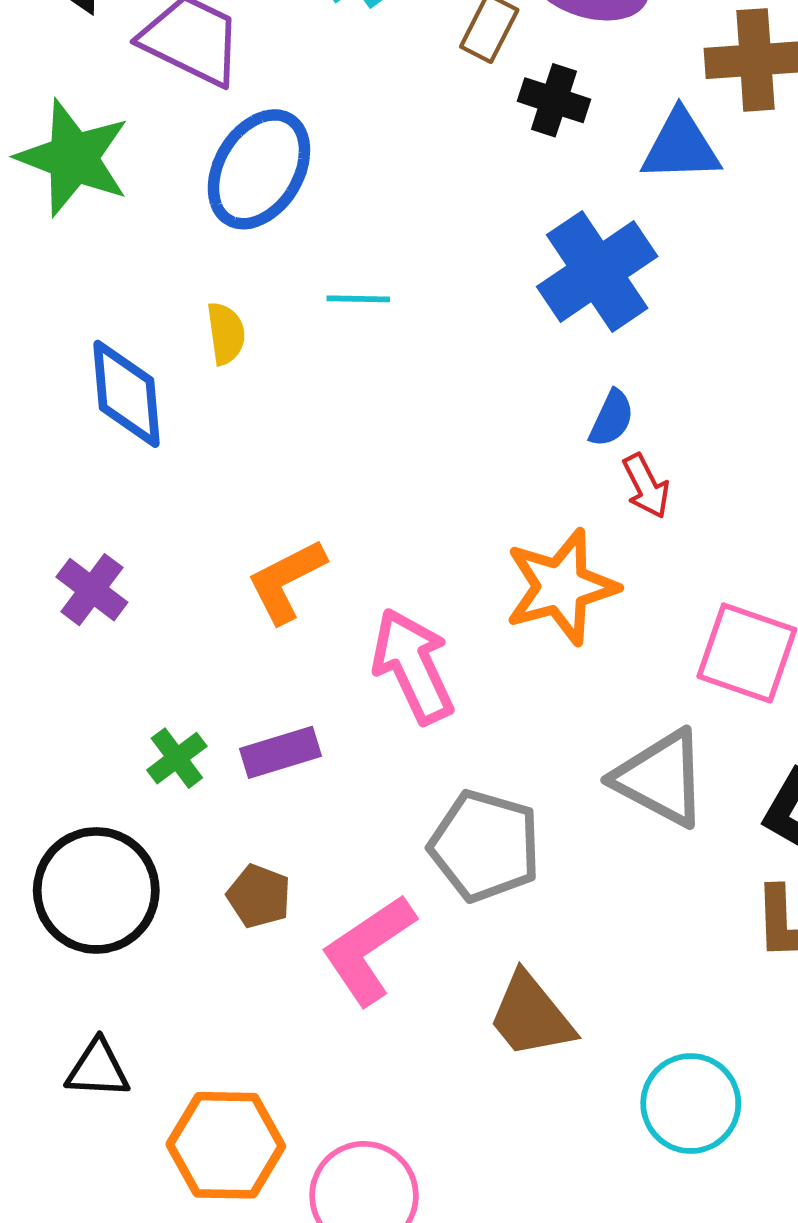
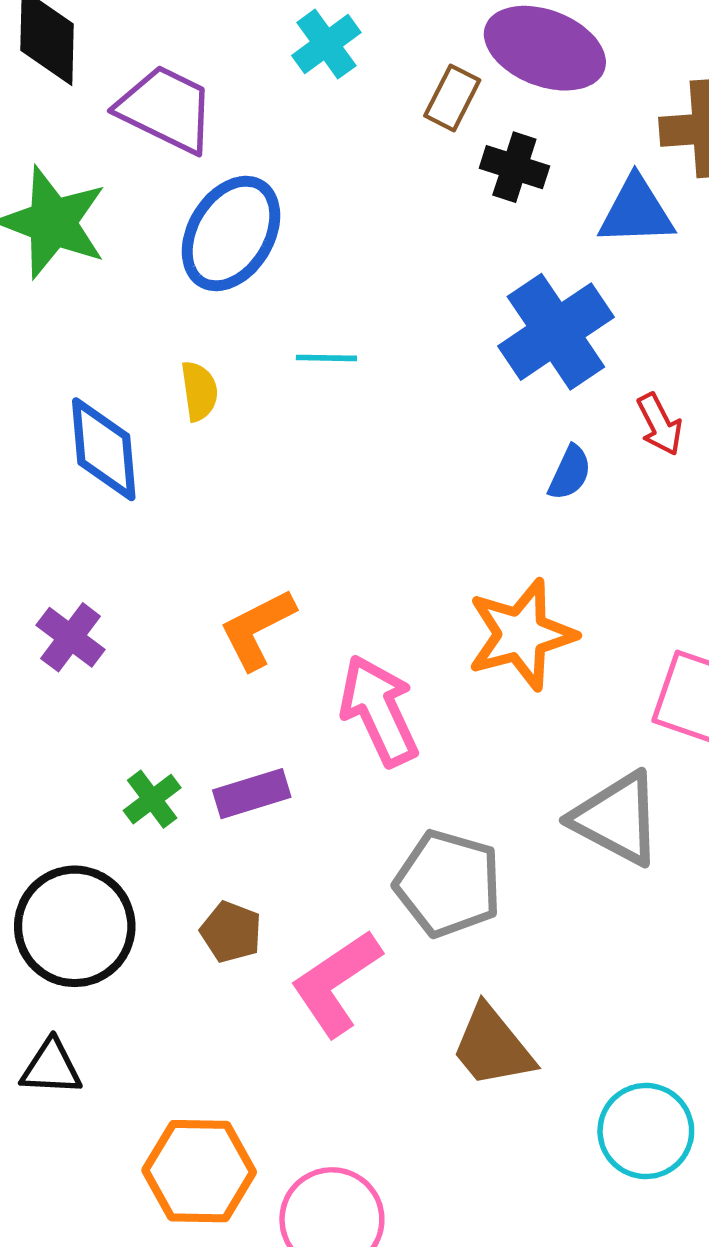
red arrow: (646, 486) -> (660, 424), moved
black triangle: (98, 1069) -> (51, 1067), moved

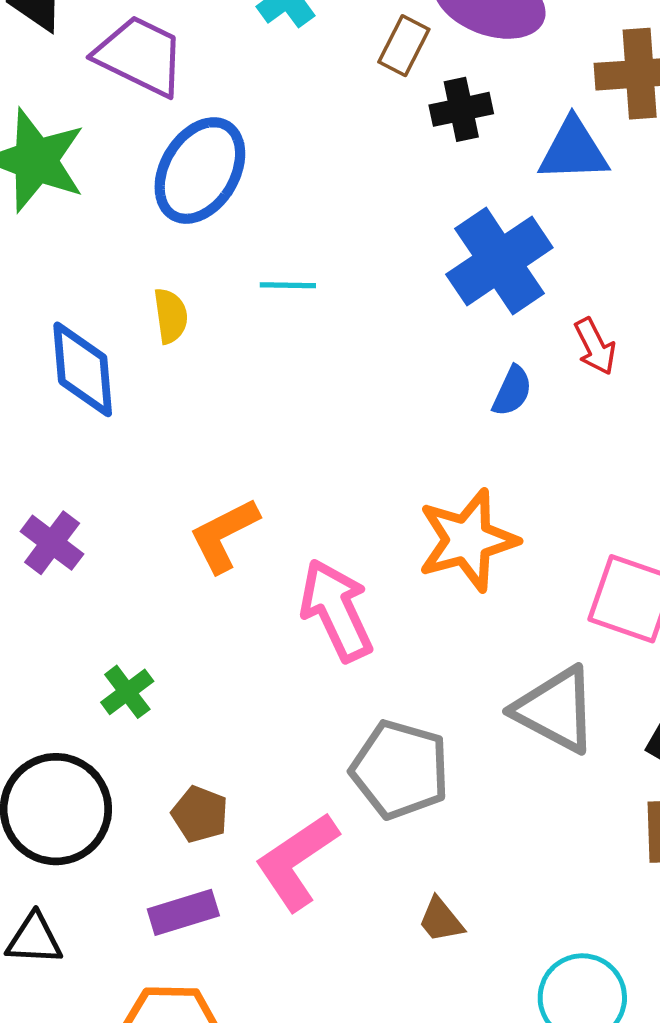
black cross: (514, 167) -> (461, 109), turned -30
purple rectangle: (252, 794) -> (183, 912), moved
brown trapezoid: (492, 1047) -> (441, 920), size x0.6

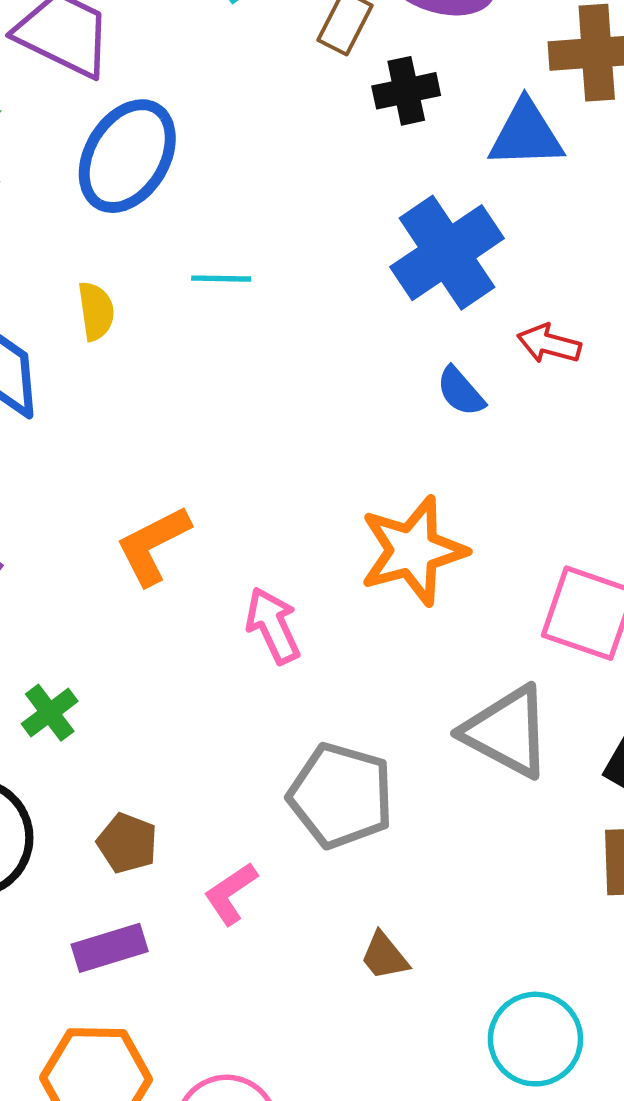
red arrow: (595, 346) -> (549, 344), turned 132
blue semicircle: (512, 391) -> (461, 391), turned 114
pink arrow: (336, 610) -> (273, 625), size x0.7
pink L-shape: (297, 861) -> (231, 894), size x0.6

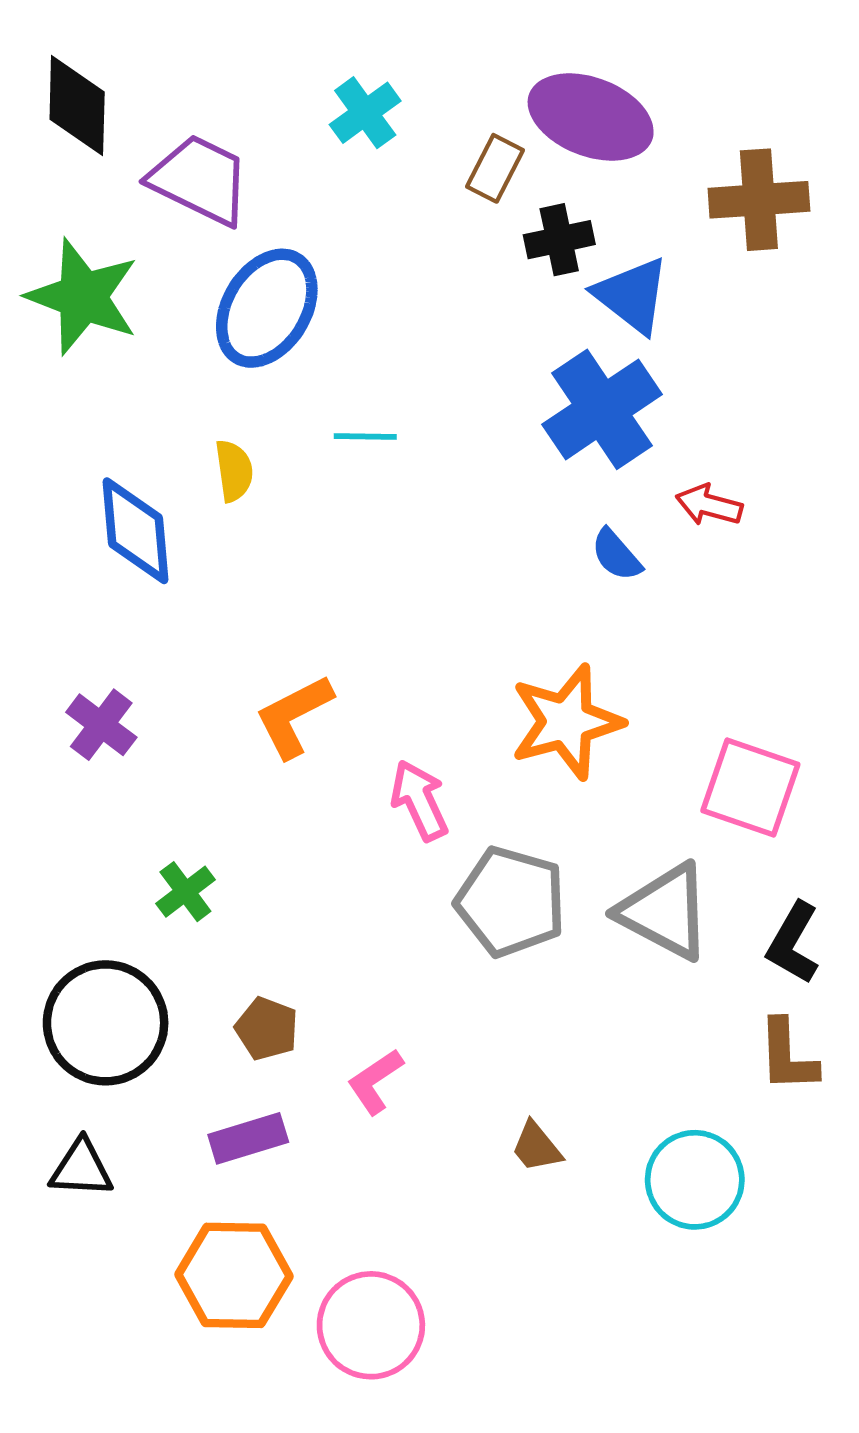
blue triangle: (526, 134) -> (632, 295), moved, turned 40
gray pentagon: (341, 796) -> (511, 902), moved
cyan circle: (535, 1039) -> (695, 1180), moved

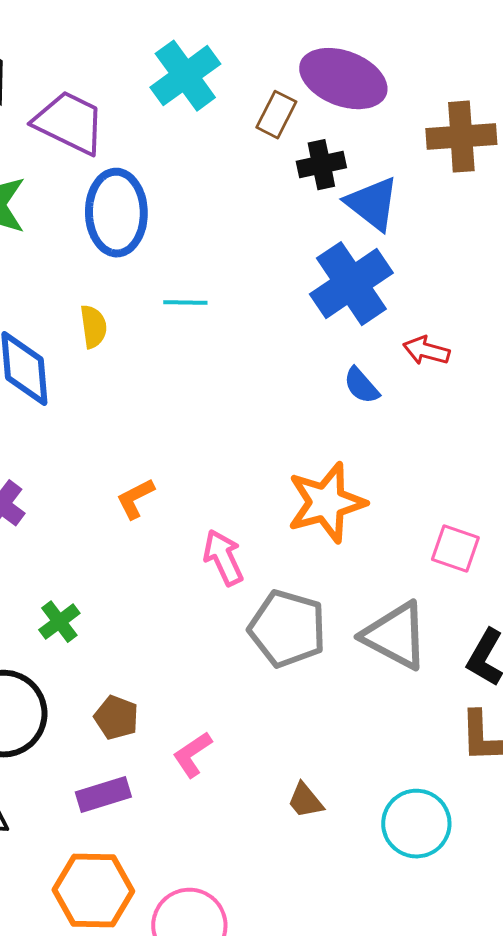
cyan cross: (365, 113) -> (185, 76), size x1.4
blue ellipse: (267, 308) -> (116, 213), turned -32
orange L-shape: (294, 716) -> (135, 499), size x0.7
pink square: (750, 787) -> (455, 549), size x0.7

